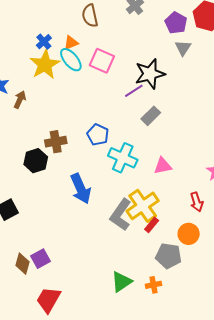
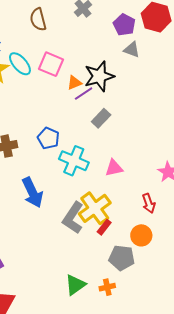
orange triangle: (71, 43) -> (74, 83), moved
gray triangle: (183, 48) -> (132, 50), turned -42

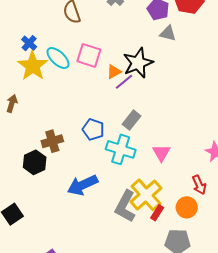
gray rectangle: (101, 118) -> (131, 120), moved
pink triangle: (114, 168) -> (161, 153), turned -42
blue arrow: (32, 193) -> (82, 185), turned 96
orange circle: (141, 235) -> (187, 207), moved

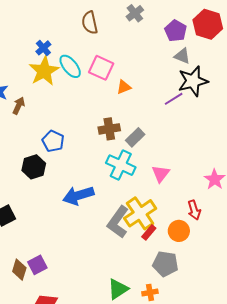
black star: (138, 63) -> (193, 81), moved
purple line: (124, 82) -> (174, 99), moved
blue pentagon: (93, 129) -> (53, 141), moved
brown cross: (52, 141) -> (109, 129), moved

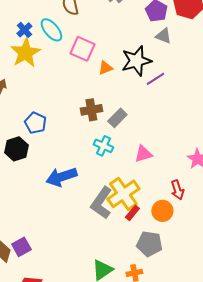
cyan ellipse: (70, 66) -> (51, 30), moved
black star: (193, 81) -> (136, 61), moved
cyan cross: (121, 165) -> (103, 146), size x0.7
pink triangle: (161, 174) -> (143, 154), turned 36

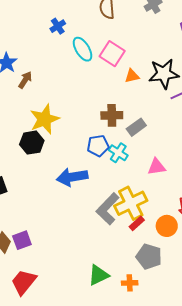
cyan ellipse: (51, 30) -> (83, 49), moved
yellow star: (25, 53) -> (44, 119), moved
blue pentagon: (35, 123) -> (98, 146), moved, turned 30

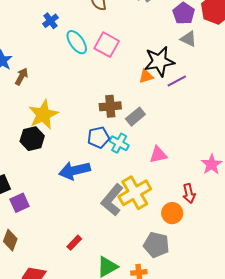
orange triangle: (132, 76) -> (146, 76), moved
red rectangle: (137, 223) -> (74, 243), moved
purple square: (22, 240) -> (20, 203), moved

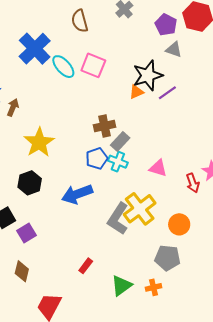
blue cross: (50, 21) -> (35, 49), size x2.0
gray rectangle: (135, 117) -> (120, 142), moved
black hexagon: (32, 139) -> (30, 183), moved
pink triangle: (158, 155) -> (158, 168), turned 36
red arrow: (189, 193) -> (193, 183), moved

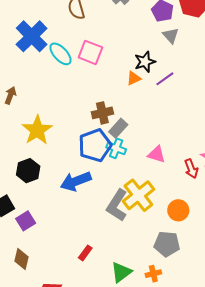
gray triangle: (174, 49) -> (171, 35), turned 30
black star: (148, 75) -> (145, 62), size x0.7
blue pentagon: (97, 158) -> (95, 145), size x1.5

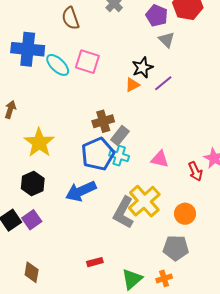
blue cross: (32, 36) -> (28, 49), turned -36
purple square: (26, 221) -> (32, 220), moved
red rectangle: (85, 253) -> (95, 262), turned 42

